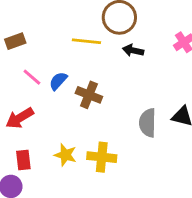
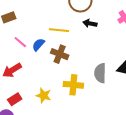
yellow line: (86, 41) -> (59, 30), moved
yellow cross: (102, 157) -> (73, 85), moved
red rectangle: (23, 160) -> (15, 99), turned 64

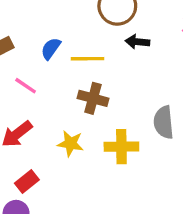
blue semicircle: (38, 45) -> (51, 49), moved
yellow star: (44, 96) -> (71, 144), moved

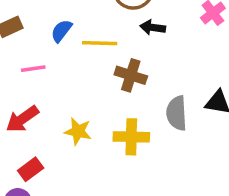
pink line: (26, 86) -> (33, 69), turned -45
brown cross: (93, 98) -> (131, 75), moved

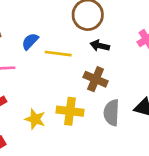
brown cross: (131, 75) -> (96, 79), moved
yellow cross: (131, 137) -> (70, 111), moved

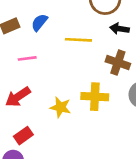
blue semicircle: (30, 41) -> (39, 22), moved

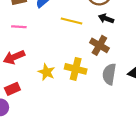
pink line: (27, 58) -> (19, 27), moved

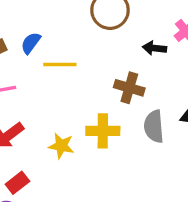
black arrow: (106, 19) -> (154, 48), moved
yellow line: (71, 21) -> (60, 64), moved

